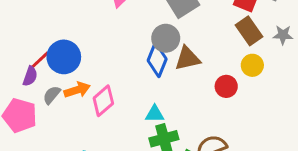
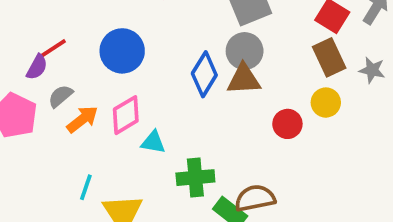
gray circle: (166, 38) -> (245, 51), moved
blue circle: (64, 57) -> (122, 51), moved
orange arrow: (77, 90) -> (82, 119), moved, turned -30
cyan triangle: (155, 114) -> (153, 142), moved

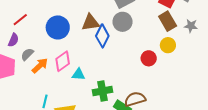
red line: (53, 49) -> (20, 20), moved
brown triangle: (244, 79) -> (91, 23), moved

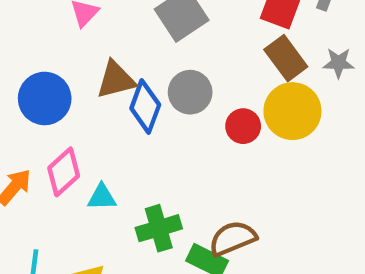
gray circle: (123, 22) -> (190, 92), moved
yellow circle: (168, 45) -> (292, 111), size x1.6
red circle: (149, 58) -> (243, 126), moved

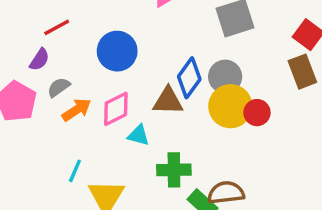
brown triangle: (116, 80) -> (168, 101), moved
yellow circle: (292, 111) -> (230, 106), moved

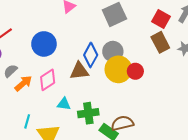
cyan triangle: (139, 135) -> (64, 104), moved

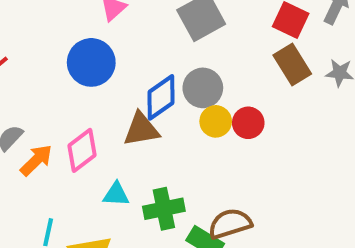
blue circle: (44, 44) -> (91, 62), moved
blue diamond: (91, 55) -> (161, 97), turned 30
yellow circle: (118, 69) -> (216, 121), size x0.6

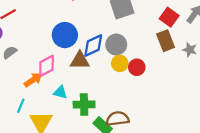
blue circle: (91, 62) -> (65, 35), moved
orange arrow: (36, 160) -> (33, 80), moved

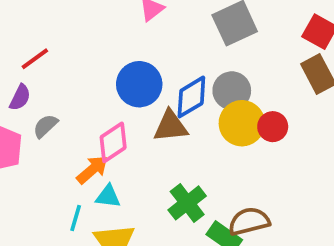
yellow circle: (120, 63) -> (242, 123), size x1.5
cyan triangle: (60, 92) -> (108, 196), moved
green cross: (84, 104) -> (187, 203), turned -30

